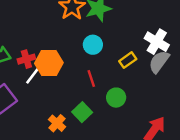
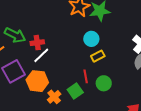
yellow rectangle: (128, 60) -> (98, 56), moved
orange hexagon: (49, 63) -> (37, 81), moved
red line: (91, 78) -> (86, 76), moved

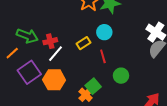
yellow rectangle: (98, 56) -> (83, 43), moved
red line: (86, 76) -> (103, 56), moved
orange cross: (54, 97) -> (86, 95), moved

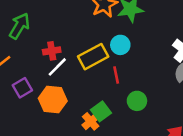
green arrow: (27, 36) -> (19, 26), moved, turned -85
yellow rectangle: (83, 43) -> (93, 57), size x1.6
purple square: (29, 72) -> (22, 88), size x0.7

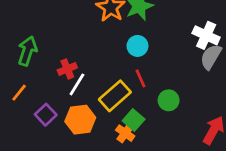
yellow rectangle: (93, 57) -> (115, 96), moved

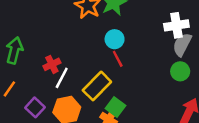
white cross: (206, 35) -> (176, 25), turned -30
red line: (141, 78) -> (118, 59), moved
green circle: (169, 100) -> (180, 71), moved

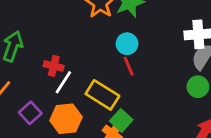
red cross: (52, 64) -> (54, 66), turned 35
yellow rectangle: (97, 86) -> (102, 95), turned 72

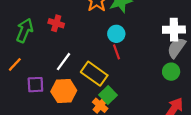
red cross: (54, 66) -> (56, 23), moved
purple square: (30, 113) -> (35, 85), turned 36

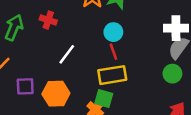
white line: (63, 62) -> (67, 54), moved
yellow rectangle: (94, 74) -> (112, 75), moved, turned -45
green square: (108, 95) -> (104, 98), turned -30

